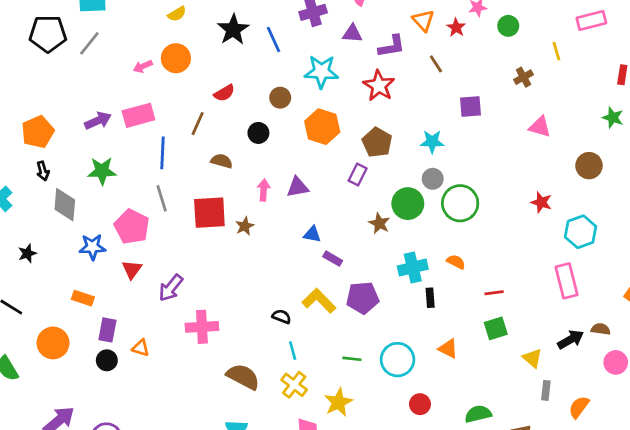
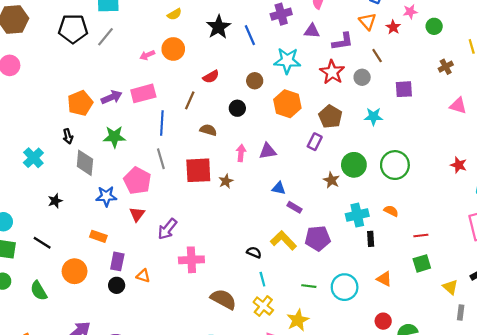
orange pentagon: (38, 132) -> (80, 103), moved
gray circle: (433, 179) -> (362, 77), moved
red circle: (420, 404) -> (383, 321), moved

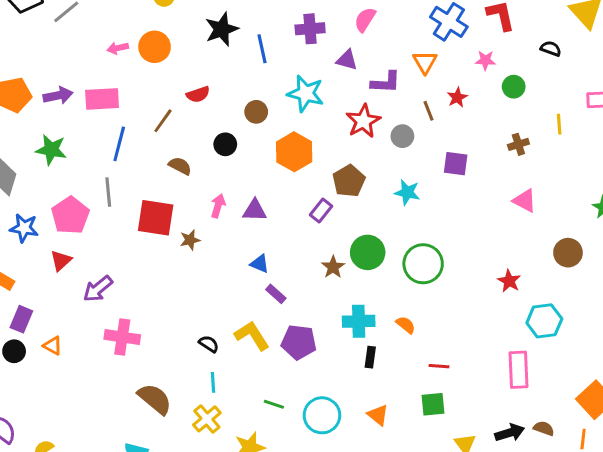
red star: (393, 27) -> (457, 97), moved

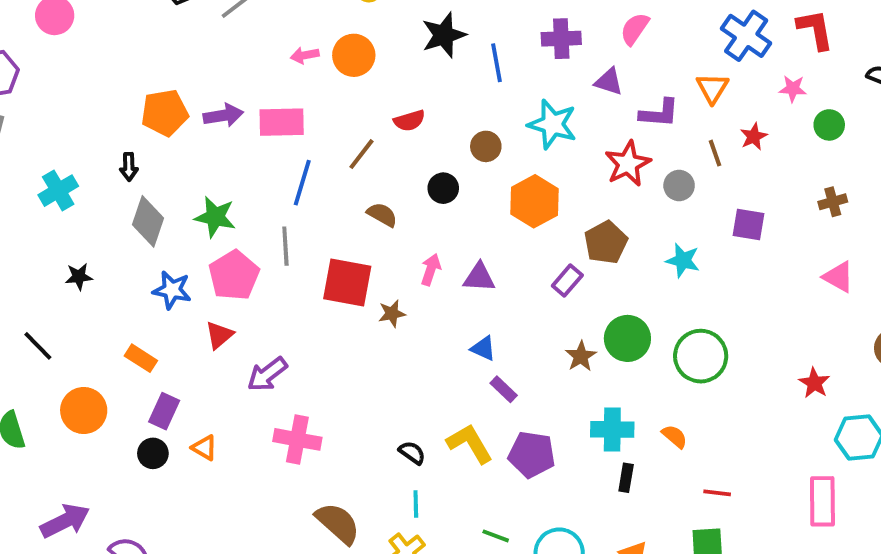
green star: (51, 150) -> (215, 217), moved

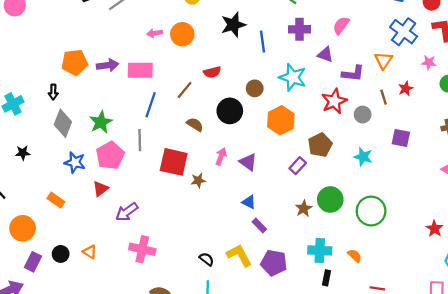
black circle: (443, 188) -> (230, 111), size x1.5
green star: (215, 217) -> (101, 122), turned 30
purple triangle: (479, 277) -> (248, 162), turned 30
purple rectangle: (164, 411) -> (33, 262), moved

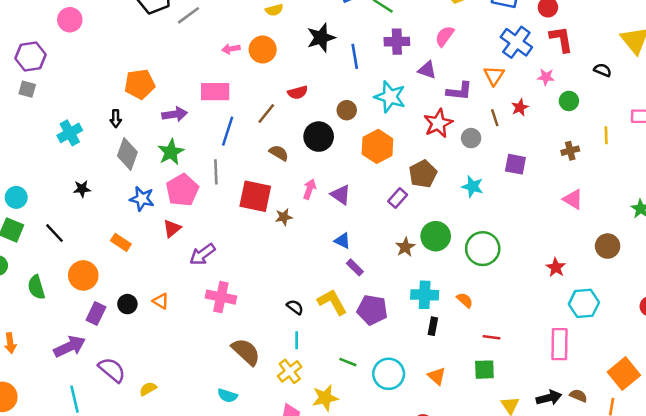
purple arrow: (108, 65) -> (175, 114), moved

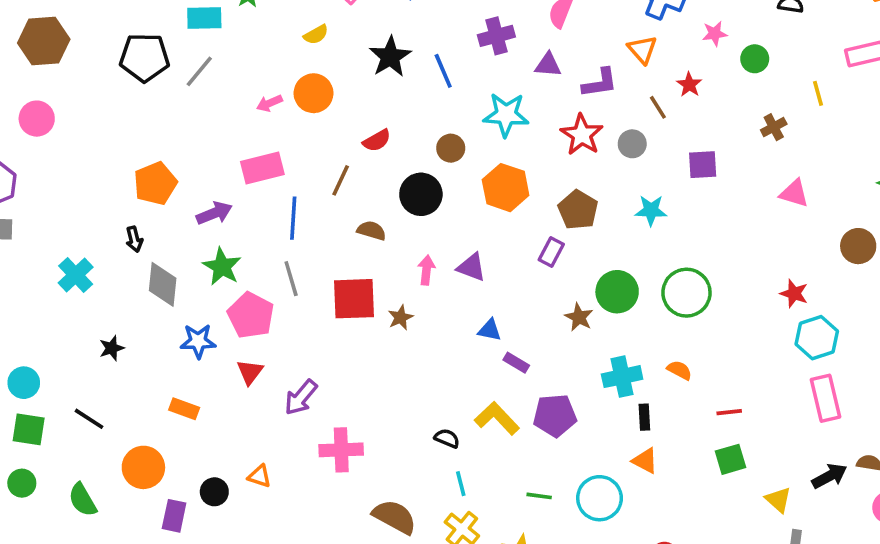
cyan hexagon: (584, 303) -> (817, 338), moved
orange triangle: (437, 376) -> (645, 461), moved

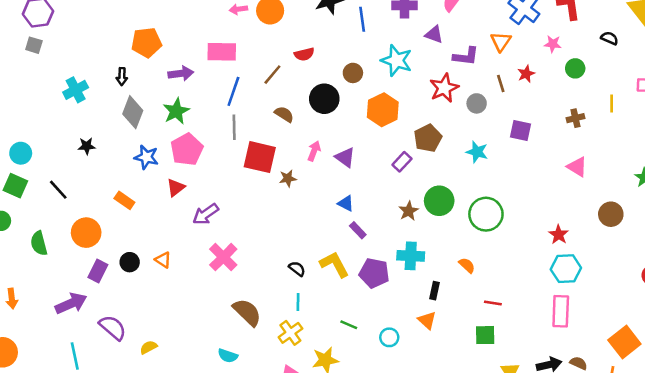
gray line: (291, 279) -> (234, 127), moved
cyan cross: (622, 377) -> (411, 256), moved
pink cross: (341, 450) -> (223, 257), turned 32
cyan circle: (600, 498) -> (389, 337), size x0.6

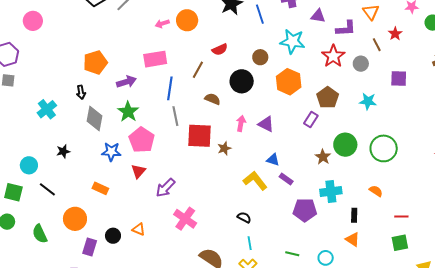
cyan circle: (21, 153) -> (29, 165), moved
yellow L-shape: (335, 264) -> (255, 181), moved

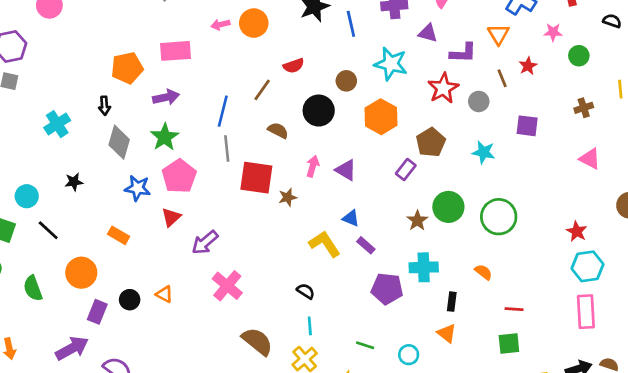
pink rectangle: (155, 59) -> (176, 51), moved

